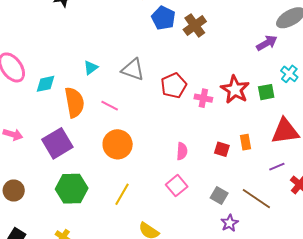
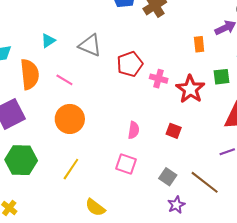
red star: (235, 90) -> (190, 89), moved
orange rectangle: (246, 142) -> (199, 44), moved
pink square: (177, 186) -> (126, 164), turned -35

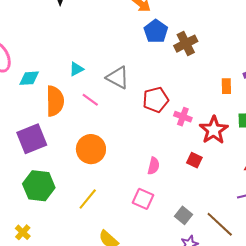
pink line: (64, 80) -> (90, 100), moved
red square: (174, 131) -> (194, 160), moved

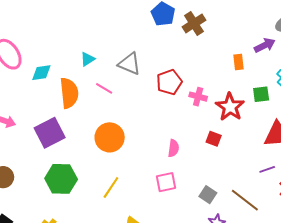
pink square: (143, 199) -> (166, 182), turned -30

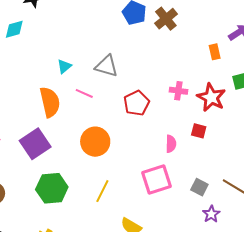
cyan diamond: (41, 73) -> (14, 29), moved
red pentagon: (169, 82) -> (137, 103), moved
pink semicircle: (173, 148) -> (171, 144), moved
pink square: (166, 182) -> (156, 179), size x1.4

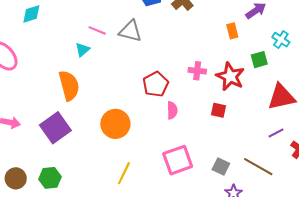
gray triangle: (107, 66) -> (130, 31), moved
pink line: (84, 93) -> (97, 30), moved
pink semicircle: (171, 144) -> (172, 110), moved
green hexagon: (52, 188) -> (50, 178), moved, size x0.7

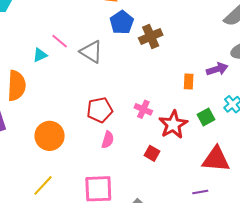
green square: (259, 60) -> (206, 117), turned -30

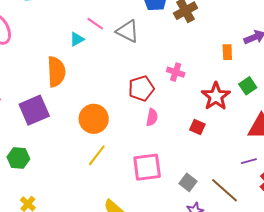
pink cross: (143, 109) -> (176, 72), moved
yellow line: (43, 185) -> (97, 155), moved

